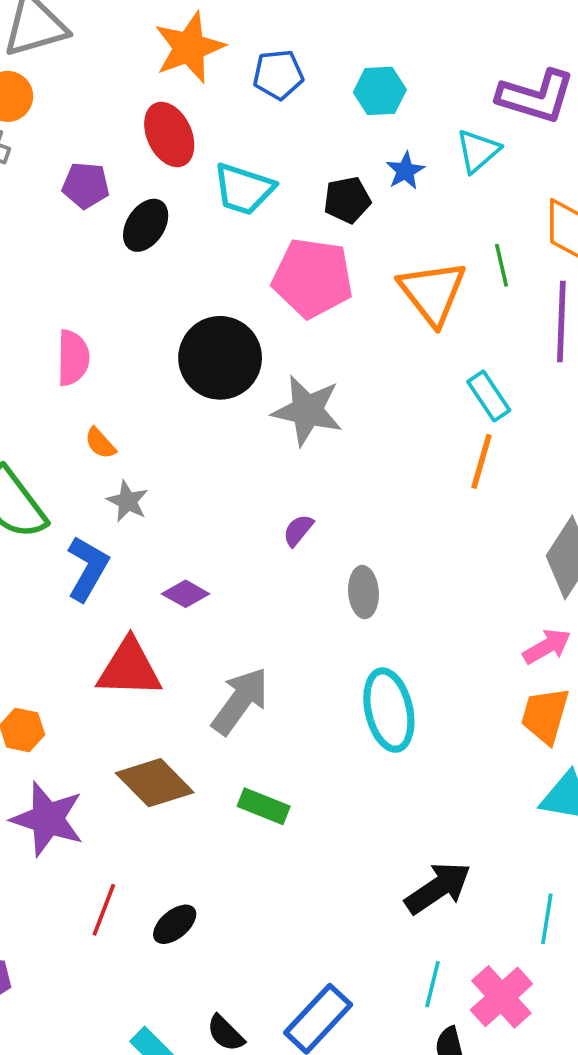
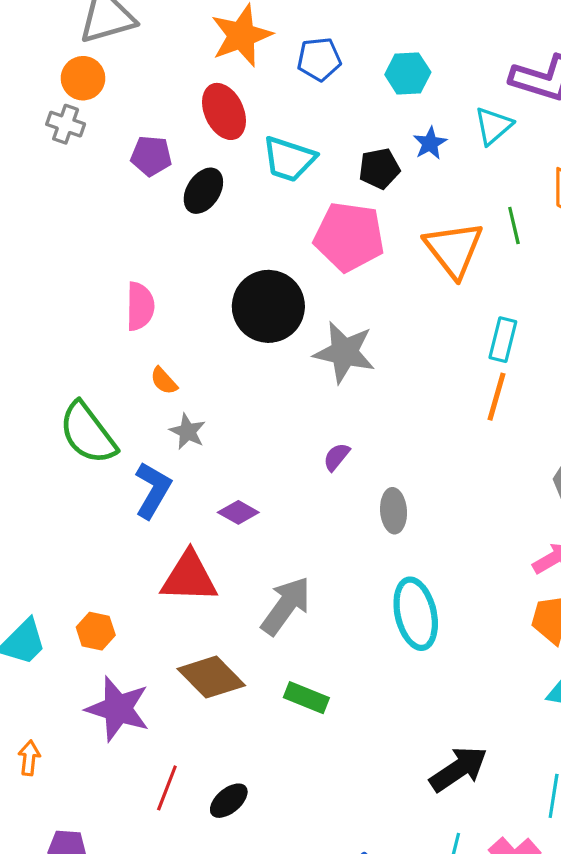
cyan rectangle: (489, 396) -> (503, 340), turned 48

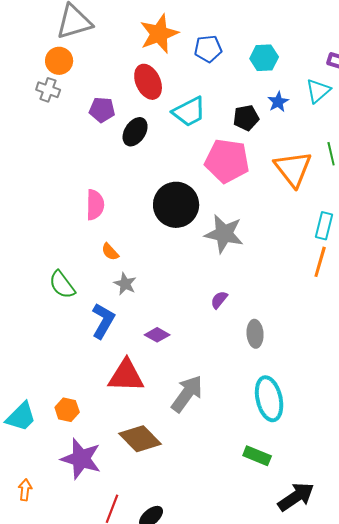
cyan trapezoid: (289, 159) -> (189, 112), turned -45
green semicircle: (88, 433) -> (62, 285), size x0.7
green rectangle: (306, 698) -> (257, 456), moved

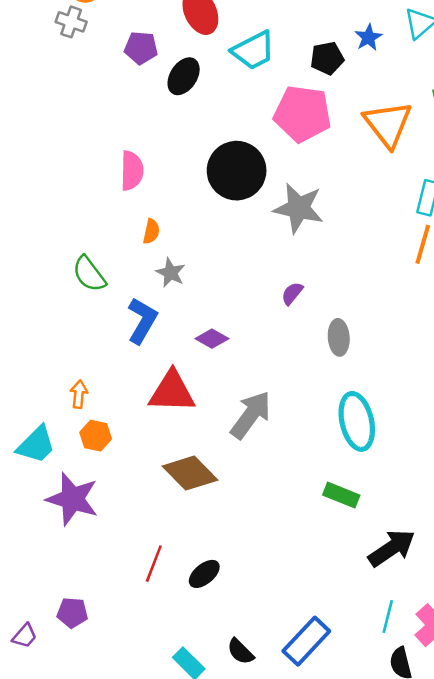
orange semicircle: (110, 252) -> (151, 231), turned -126
purple star: (81, 459) -> (72, 499), moved
orange arrow: (25, 490) -> (79, 394), moved

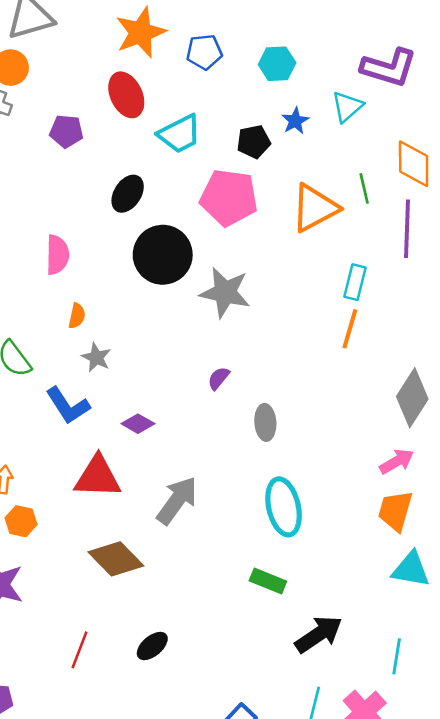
black ellipse: (184, 76) -> (128, 194), moved
orange triangle: (388, 124) -> (315, 208), turned 40
blue L-shape: (142, 321) -> (68, 406), turned 117
black ellipse: (204, 574) -> (152, 646), moved

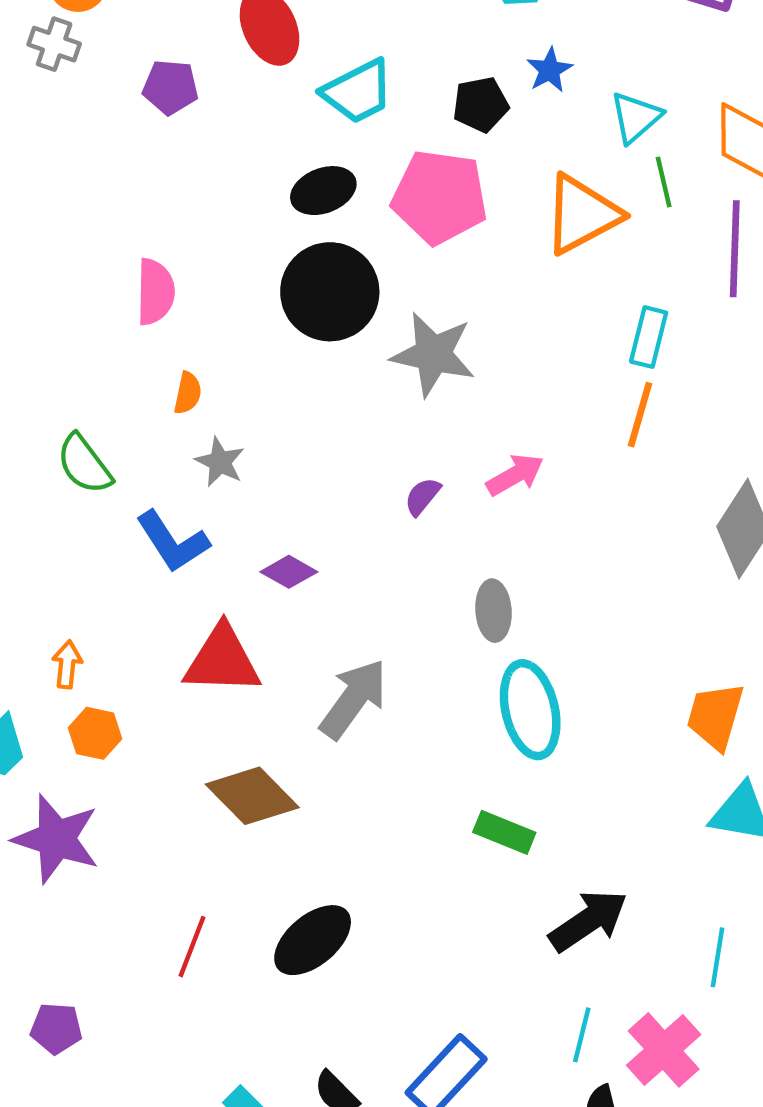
cyan triangle: (347, 107) -> (636, 117), moved
black ellipse: (128, 194) -> (323, 191), moved, turned 36
gray ellipse: (265, 422) -> (493, 611), moved
pink arrow: (397, 461) -> (515, 475), moved
black ellipse: (152, 646) -> (313, 940), size x1.5

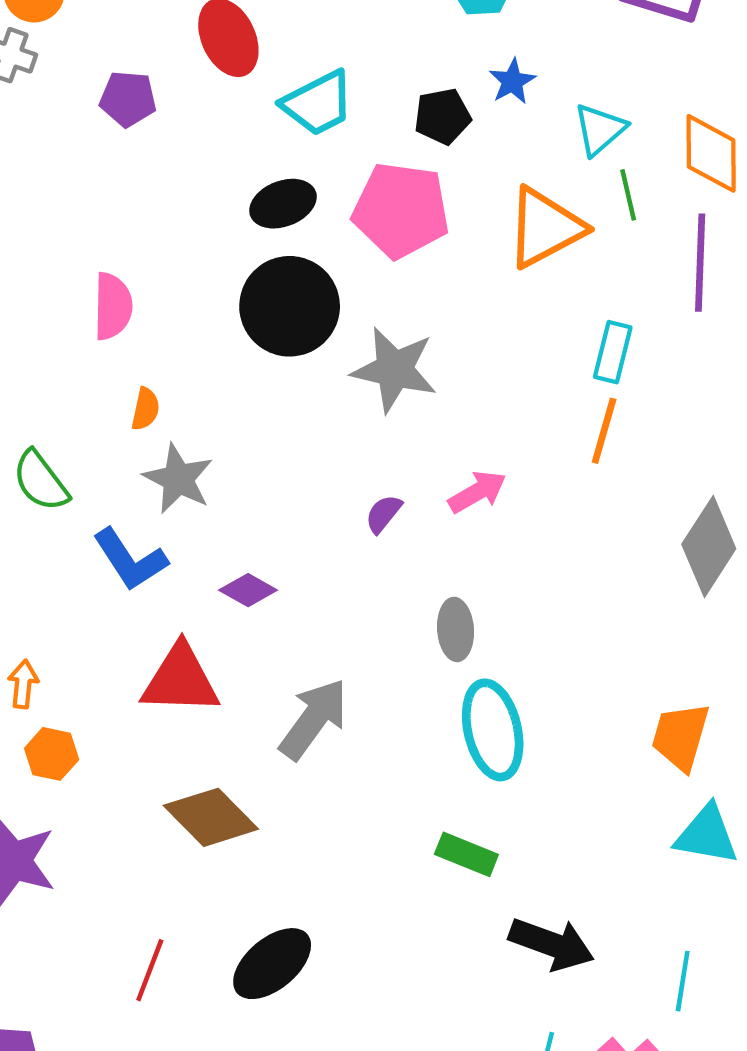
gray star: (220, 462) -> (178, 479), size x1.4
black arrow: (588, 921) -> (552, 944), turned 54

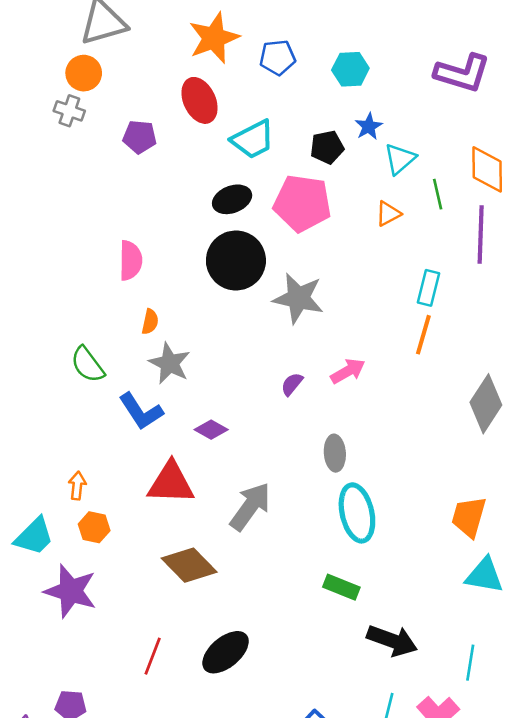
cyan triangle: (600, 129) -> (400, 159), moved
orange triangle: (545, 228) -> (388, 214), size x0.5

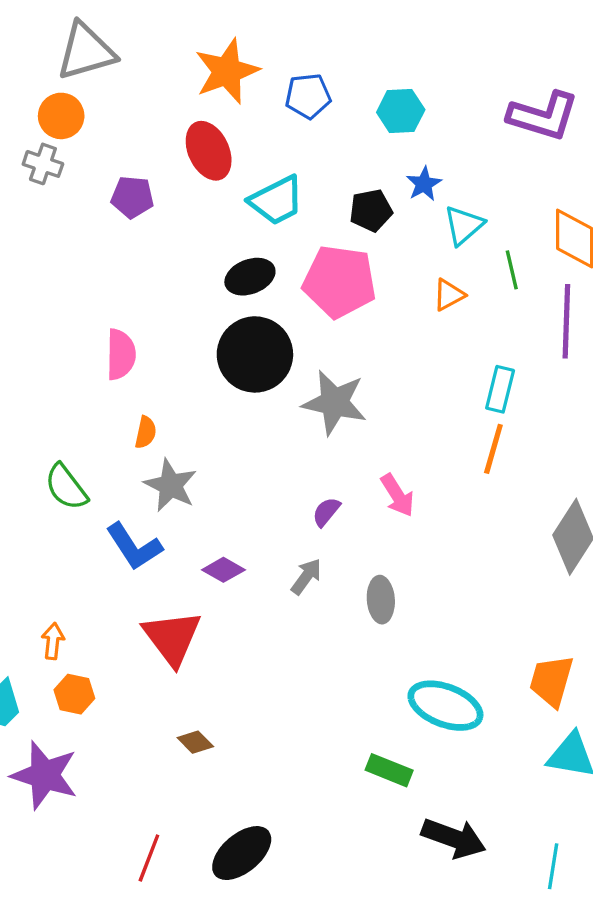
pink arrow: (348, 371) -> (397, 495), turned 88
red triangle: (171, 483) -> (172, 638), turned 51
gray arrow: (250, 506) -> (306, 576), moved, size x0.6
cyan ellipse: (357, 513) -> (445, 706), moved, turned -56
brown diamond: (189, 565) -> (195, 742), size x0.5

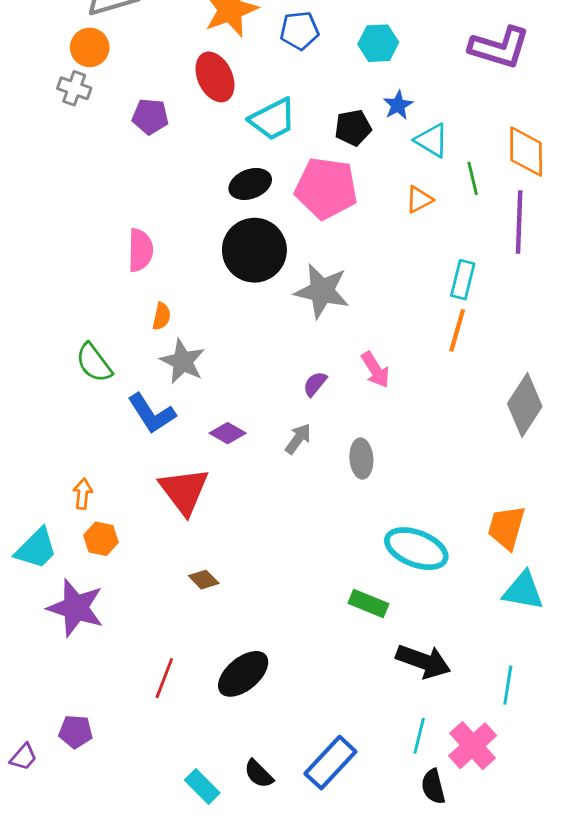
cyan triangle: (464, 225) -> (432, 140), turned -48

